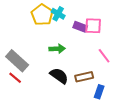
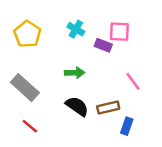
yellow pentagon: (42, 15) -> (27, 34), moved
pink square: (93, 26) -> (119, 32), moved
red line: (15, 78) -> (30, 126), moved

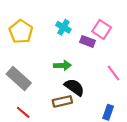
pink square: (119, 32) -> (102, 29), turned 30
black semicircle: (77, 106) -> (74, 87), moved
brown rectangle: (108, 107) -> (62, 101), moved

